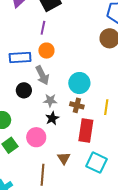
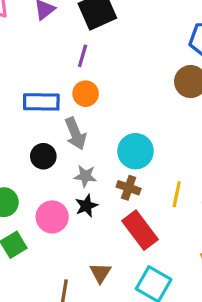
red rectangle: (86, 131) -> (140, 230), turned -50
pink circle: (36, 137) -> (52, 217), moved

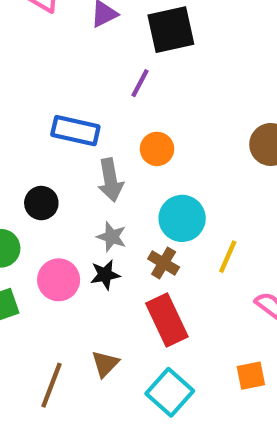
orange circle: (86, 94) -> (157, 149), moved
black circle: (43, 156) -> (41, 203), moved
yellow line: (177, 194) -> (228, 257), moved

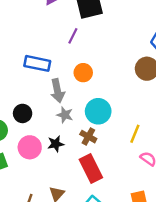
black circle: (41, 203) -> (23, 113), moved
gray star: (112, 237) -> (65, 115), moved
yellow line: (228, 257) -> (135, 134), moved

